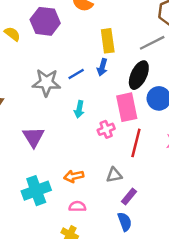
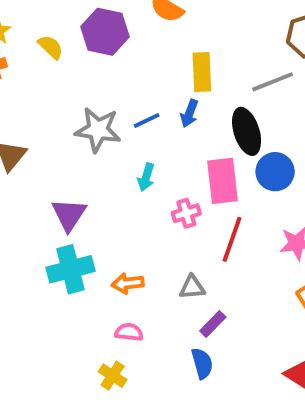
black ellipse: (139, 75) -> (247, 131), turned -48
cyan cross: (36, 191) -> (71, 269), moved

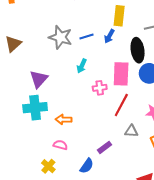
gray triangle: (192, 287) -> (131, 131), moved
blue semicircle: (202, 363) -> (87, 166), moved, turned 42

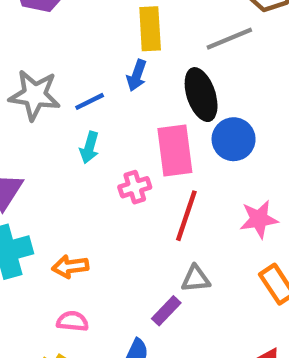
blue line: (86, 36) -> (90, 101), moved
gray triangle: (131, 131) -> (196, 279), moved

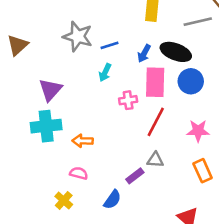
blue arrow: (137, 75) -> (144, 53), moved
black ellipse: (201, 95) -> (176, 52), turned -60

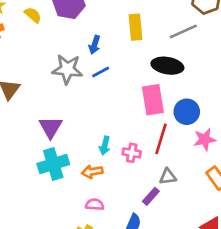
blue arrow: (144, 53) -> (95, 45), moved
cyan arrow: (105, 73) -> (105, 146), moved
blue circle: (191, 81) -> (187, 112), moved
pink cross: (128, 100) -> (132, 153), moved, turned 30

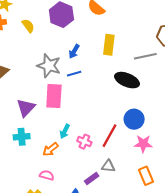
yellow semicircle: (33, 15) -> (28, 26), moved
pink rectangle: (153, 100) -> (54, 96), moved
cyan cross: (53, 164) -> (22, 137), size x0.7
orange arrow: (92, 172) -> (50, 149), turned -42

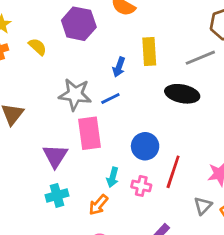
blue arrow: (74, 51) -> (119, 67), moved
blue circle: (134, 119) -> (145, 146), moved
gray triangle: (108, 166) -> (203, 206), moved, turned -40

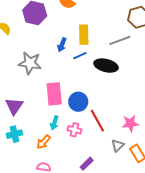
blue line: (110, 98) -> (80, 56), moved
pink rectangle: (89, 133) -> (54, 94), moved
red line: (173, 172) -> (97, 121), turned -50

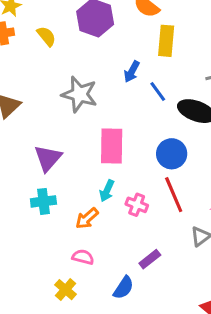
yellow rectangle: (84, 35) -> (166, 41), moved
blue line: (80, 56) -> (158, 91), turned 72
blue circle: (78, 102) -> (172, 154), moved

